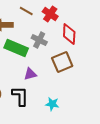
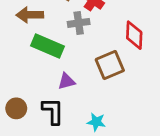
red diamond: (69, 34) -> (134, 35), moved
gray cross: (39, 40) -> (79, 23), moved, turned -35

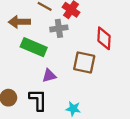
brown square: (110, 65) -> (84, 63), turned 35

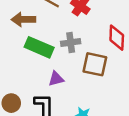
gray cross: (59, 28) -> (71, 43), moved

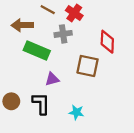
gray cross: (71, 43) -> (63, 34), moved

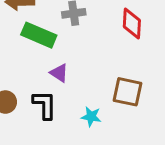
brown square: (87, 66) -> (128, 92), moved
purple triangle: (52, 79) -> (59, 73), turned 48

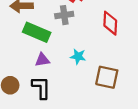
purple triangle: (59, 73) -> (42, 60), moved, turned -42
cyan star: (91, 117) -> (78, 56), moved

